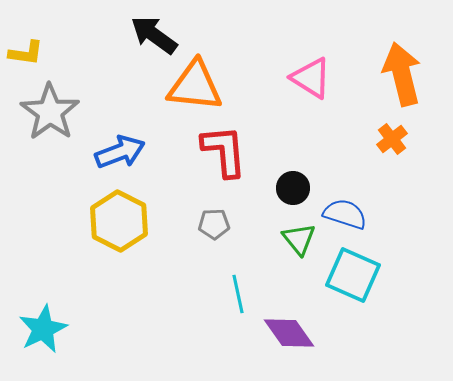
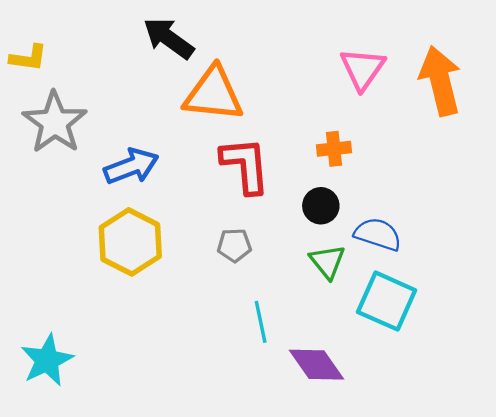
pink triangle: (311, 78) -> (362, 69), moved, turned 33
orange cross: (392, 139) -> (334, 149), moved, turned 32

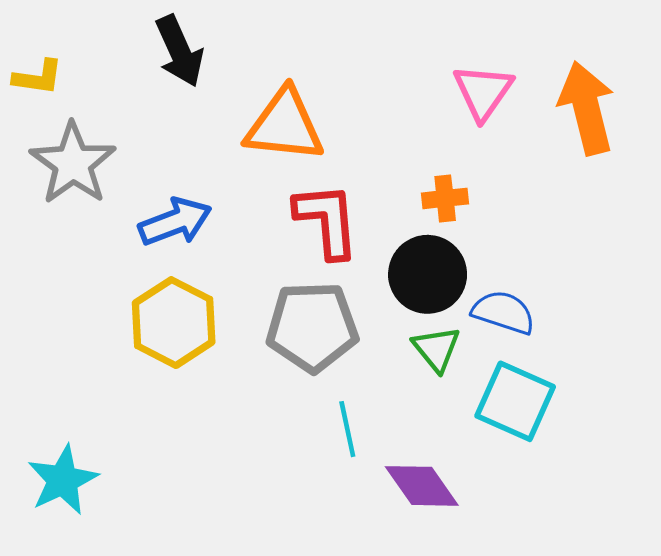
black arrow: (169, 38) -> (179, 51), moved, turned -150
black circle: (321, 206) -> (428, 274), size x1.6
gray pentagon: (234, 245) -> (312, 327), size x2.0

